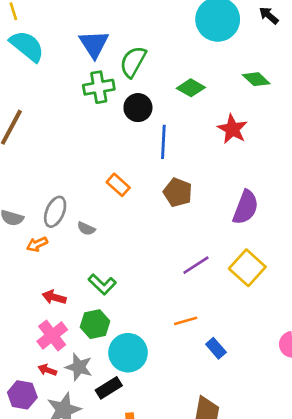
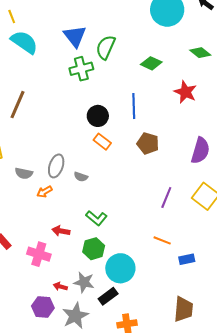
black circle: (138, 108) -> (98, 116), moved
purple line: (196, 265) -> (166, 197), turned -30
orange line: (186, 321) -> (162, 240), turned 42
pink cross: (52, 336) -> (39, 254), moved, turned -30
blue rectangle: (216, 348) -> (187, 259), turned -56

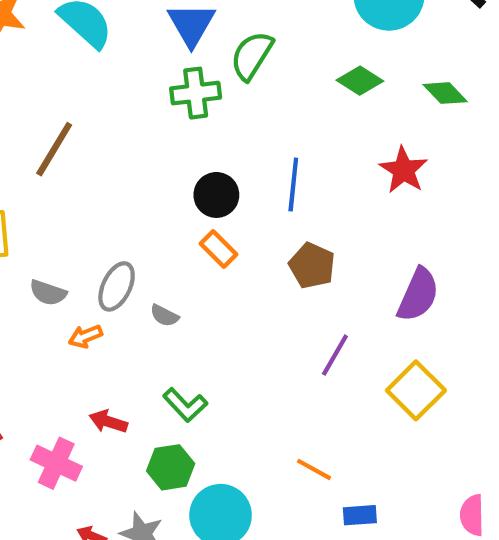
green diamond: (151, 63) -> (360, 81), moved
purple line: (166, 197) -> (335, 355), moved

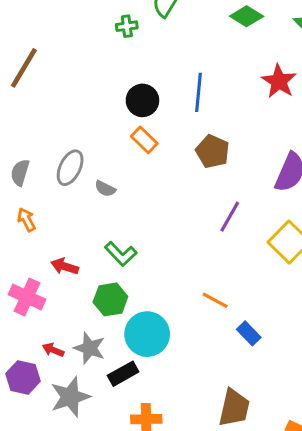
green cross: (196, 93) -> (127, 26), size x0.6
gray semicircle: (48, 293) -> (20, 173), turned 88
orange arrow: (85, 336) -> (26, 220), moved, turned 85
blue rectangle: (360, 515) -> (249, 333), turned 50

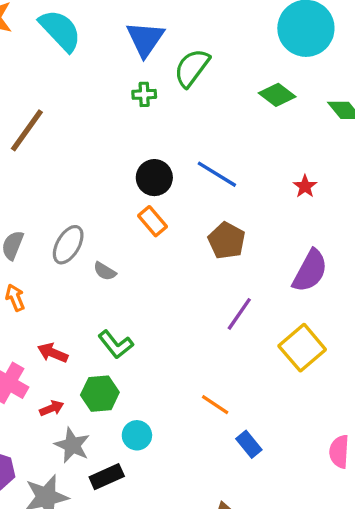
red star: (279, 81) -> (305, 186), moved, size x0.6
blue line: (199, 92) -> (217, 174), turned -69
cyan circle: (147, 334) -> (137, 435), size x0.6
red arrow: (53, 350) -> (52, 408), moved, turned 130

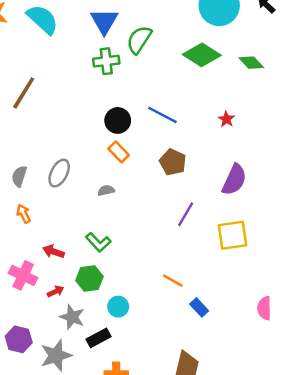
green cross: (144, 94) -> (106, 61), size x1.5
green diamond: (277, 95) -> (202, 55), size x1.4
gray semicircle: (105, 271) -> (106, 190), moved, turned 140
yellow square: (302, 348) -> (233, 235), turned 36

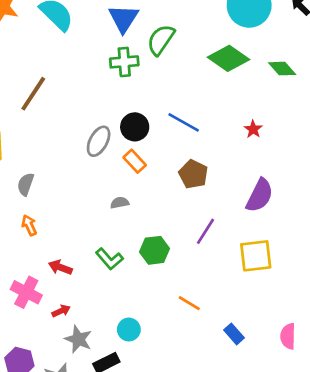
gray ellipse: (59, 173) -> (99, 141), moved
green hexagon: (89, 279) -> (155, 250), moved
blue rectangle: (199, 307) -> (234, 334), moved

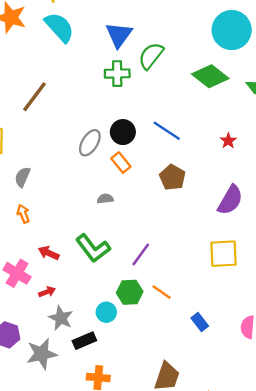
purple line: (205, 231) -> (141, 254), moved
green hexagon: (155, 250) -> (130, 292), moved
green L-shape: (109, 259) -> (93, 248), size x1.4

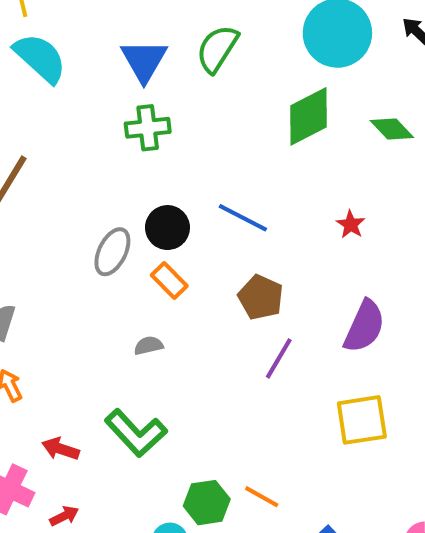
green semicircle: (151, 56) -> (217, 49), moved
green diamond: (210, 76) -> (308, 116), turned -60
purple line: (141, 254) -> (279, 358), moved

